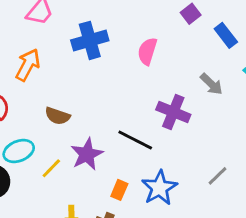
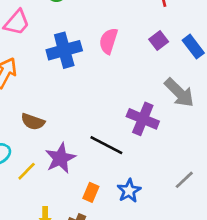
purple square: (191, 14) -> (159, 40), moved
pink semicircle: (147, 51) -> (108, 41), moved
gray arrow: (211, 84) -> (179, 93), size x1.4
blue star: (159, 188) -> (129, 191), size x0.7

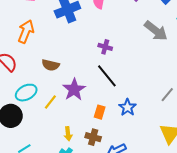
purple cross: (143, 119) -> (105, 47), moved, size x0.6
black line: (106, 145) -> (107, 76), turned 30

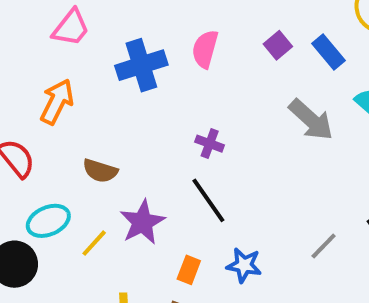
blue star: (127, 107) -> (244, 265), turned -30

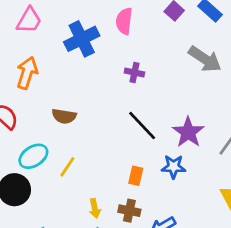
purple cross: (210, 144) -> (134, 72), moved
purple star: (142, 222) -> (188, 132), moved

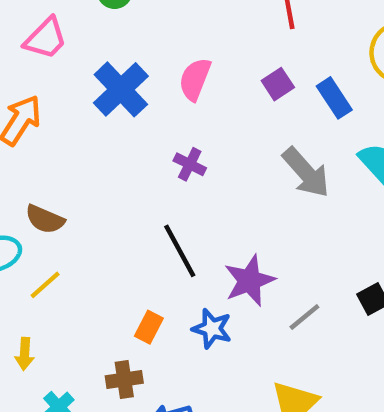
blue cross: (82, 39) -> (121, 89), turned -32
brown semicircle: (64, 116) -> (45, 219), moved
yellow arrow: (95, 208) -> (25, 354), moved
brown cross: (129, 211) -> (124, 380), turned -35

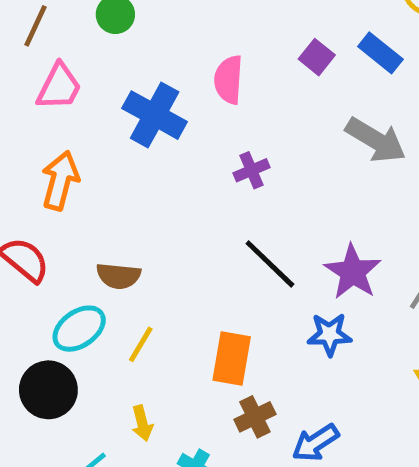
purple cross: (190, 164) -> (252, 170), turned -32
orange rectangle: (149, 327) -> (232, 358), moved, size x1.5

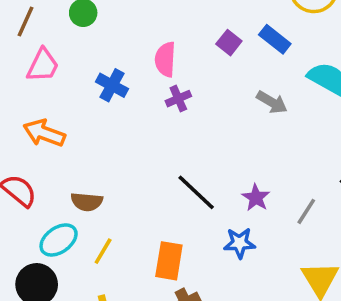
blue cross: (155, 115) -> (112, 85), size x0.7
gray arrow: (376, 140) -> (272, 102), size x0.7
purple cross: (252, 170) -> (178, 99), moved
orange arrow: (60, 181) -> (44, 133), turned -84
purple star: (353, 272) -> (256, 198), size x0.7

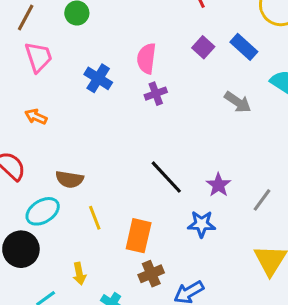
pink trapezoid: (43, 65) -> (39, 57), turned -48
orange arrow: (44, 133) -> (36, 117), size x0.6
yellow line: (103, 251) -> (95, 218), moved, turned -55

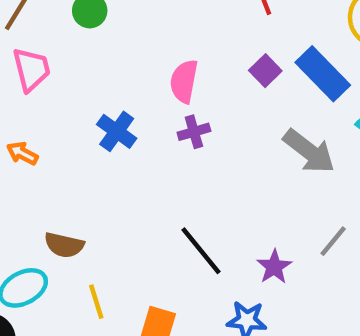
blue rectangle: (244, 47) -> (323, 74), size x1.4
blue cross: (98, 78) -> (117, 131), moved
gray arrow: (238, 102) -> (309, 151), size x1.4
gray line: (262, 200) -> (333, 241), moved

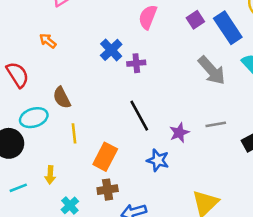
blue cross: (117, 131) -> (111, 50), moved
purple cross: (194, 132) -> (136, 63), moved
gray line: (333, 241) -> (216, 124), turned 30
brown semicircle: (64, 245) -> (62, 98), turned 40

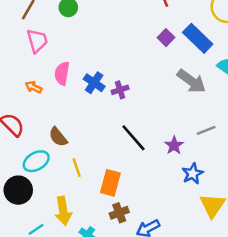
pink semicircle: (148, 17) -> (62, 73), moved
blue star: (158, 160) -> (193, 174), moved, turned -30
yellow arrow: (50, 175) -> (63, 211), size x1.6

